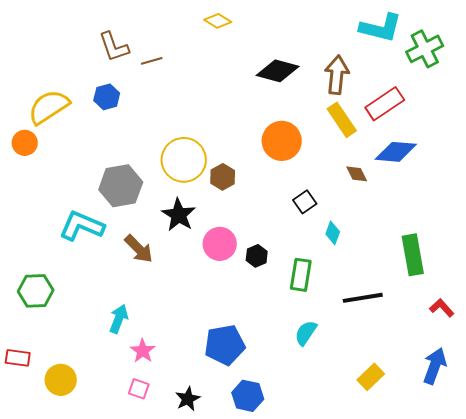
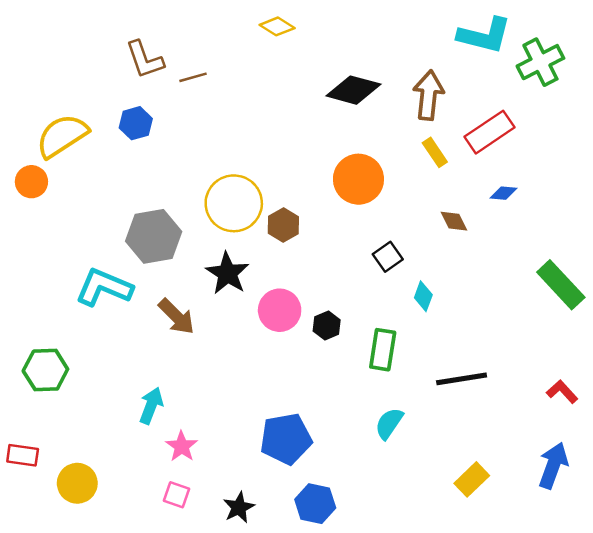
yellow rectangle: (342, 120) -> (435, 152), size x0.7
blue diamond: (396, 152) -> (504, 193), size x0.5
green rectangle: (413, 255) -> (561, 285), moved, turned -33

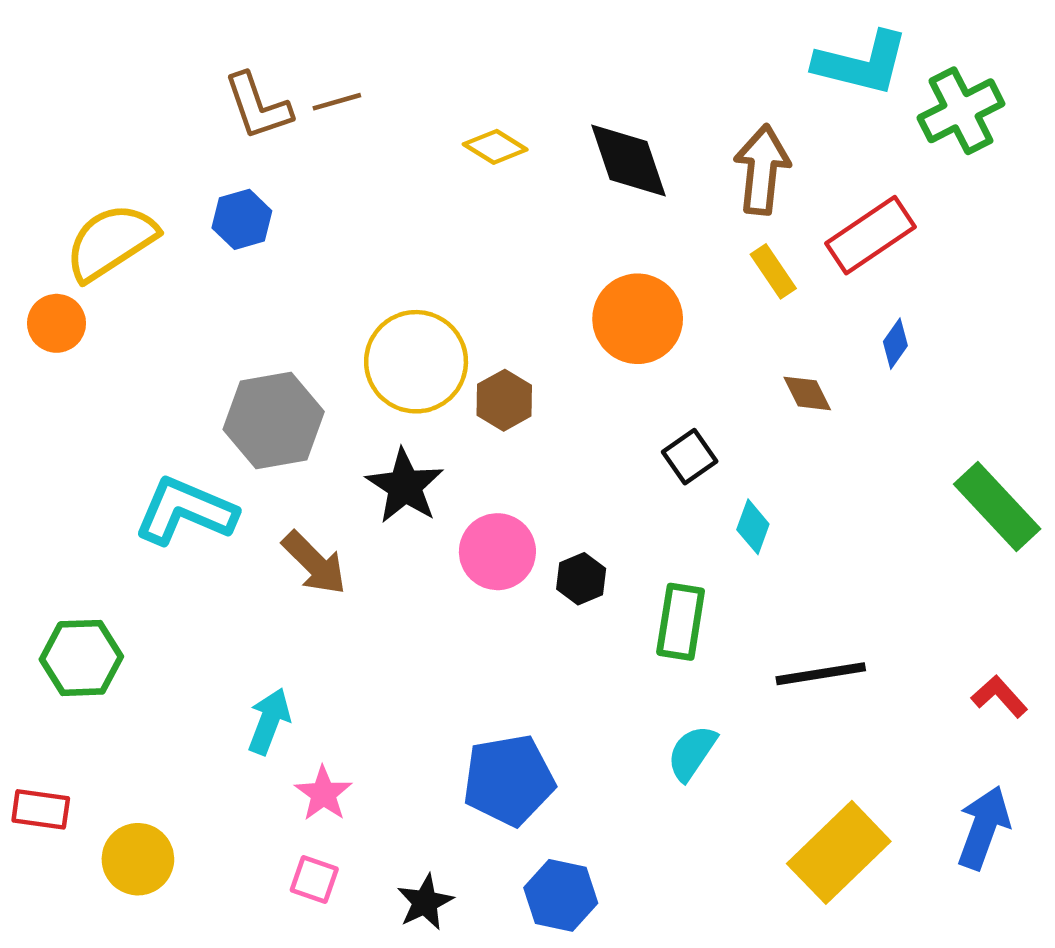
yellow diamond: (277, 26) -> (495, 147), moved
brown line: (193, 77) -> (337, 102), moved
black diamond: (353, 90) -> (629, 160), turned 56
blue diamond: (504, 193) -> (895, 344), turned -60
yellow rectangle: (472, 479) -> (839, 852), size x1.6

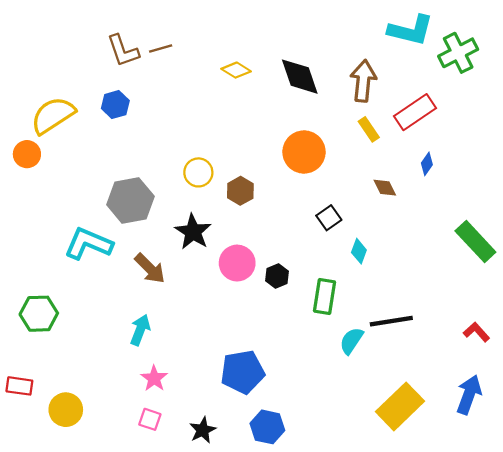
yellow circle: (416, 362) -> (198, 172), size x0.6
cyan arrow: (269, 721) -> (140, 330), moved
cyan semicircle: (692, 753) -> (351, 341), moved

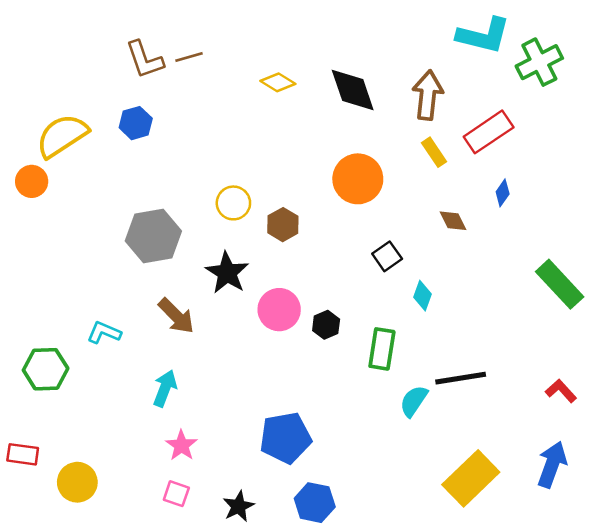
cyan L-shape: (88, 244) -> (104, 332), moved, size x0.6

